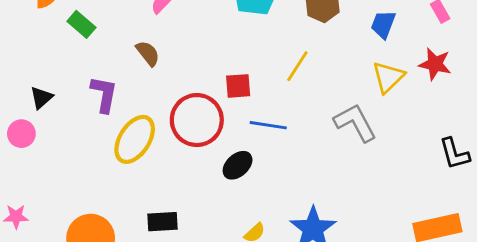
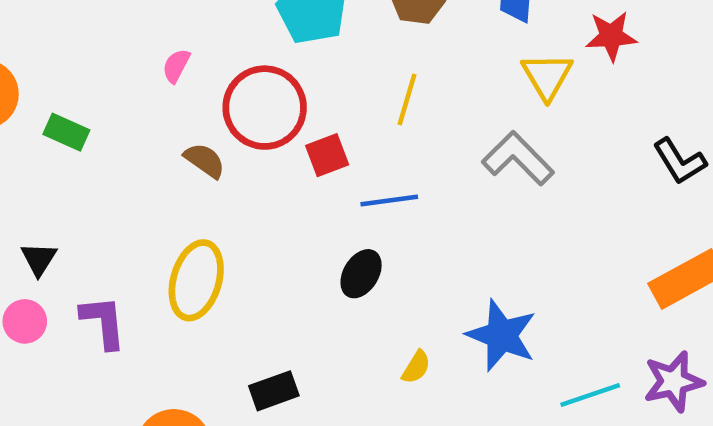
brown semicircle: (148, 53) -> (205, 160), moved
purple L-shape: (104, 94) -> (103, 322), moved
red circle: (197, 120) -> (265, 108), moved

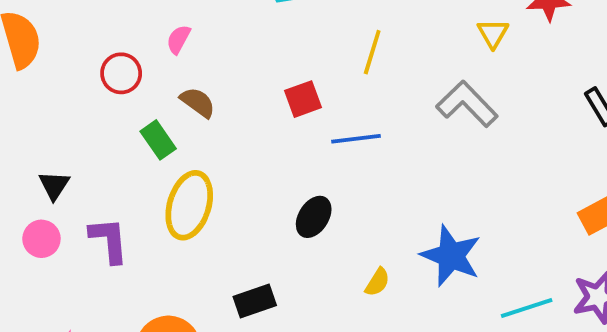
pink semicircle: (176, 66) -> (178, 39), moved
yellow triangle: (547, 76) -> (493, 33), size x0.7
red circle: (265, 108) -> (121, 73), moved, size x0.6
green rectangle: (66, 132) -> (158, 140), moved, turned 30
black ellipse: (361, 274) -> (314, 217), moved

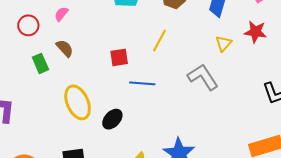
yellow ellipse: (189, 205) -> (78, 102), moved, turned -52

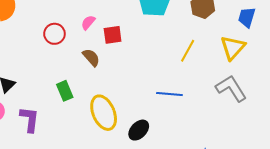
yellow triangle: (224, 43) -> (233, 48), moved, size x1.5
red square: (119, 57) -> (113, 35), moved
green rectangle: (40, 63) -> (65, 91), moved

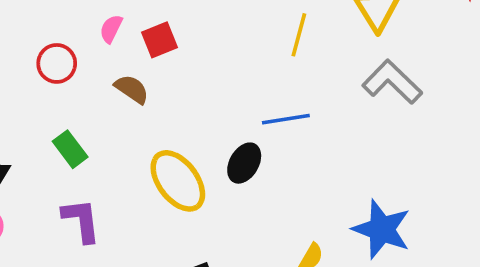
green rectangle: (65, 91) -> (70, 149), moved
purple L-shape: (30, 119) -> (81, 220), moved
black ellipse: (139, 130) -> (244, 163), moved

